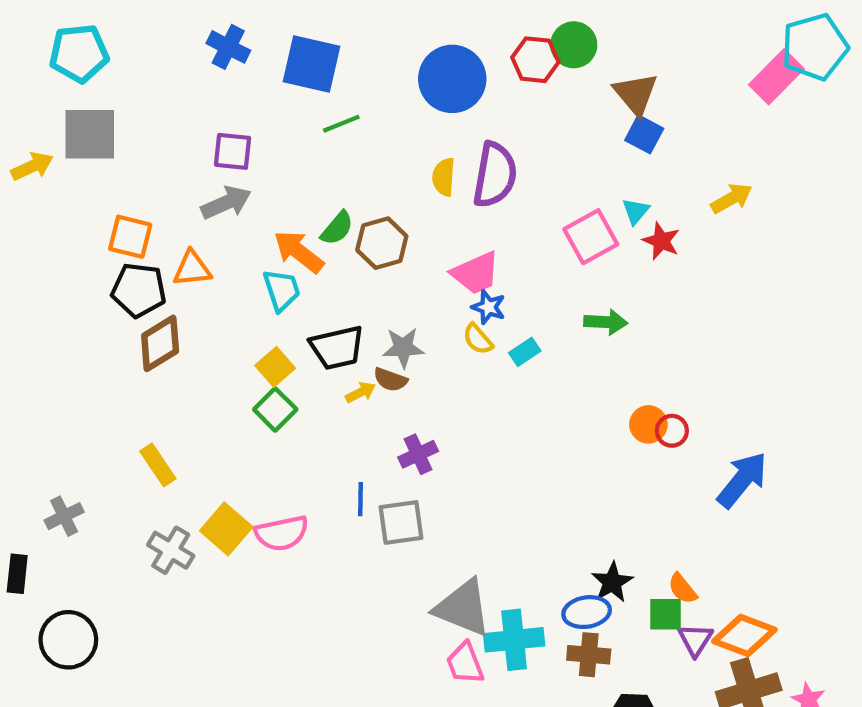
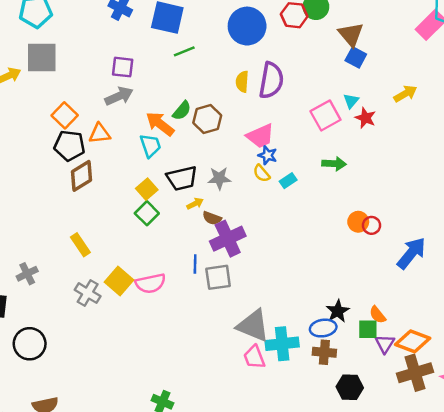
orange square: (130, 237) -> (65, 115), turned 30
brown semicircle: (390, 380) -> (212, 218), moved
purple cross: (418, 454) -> (228, 239), size x1.6

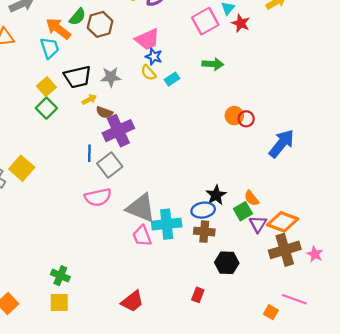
gray square: (218, 277) -> (110, 165), turned -30
pink semicircle: (150, 283) -> (98, 197), moved
green square: (368, 329) -> (243, 211), turned -30

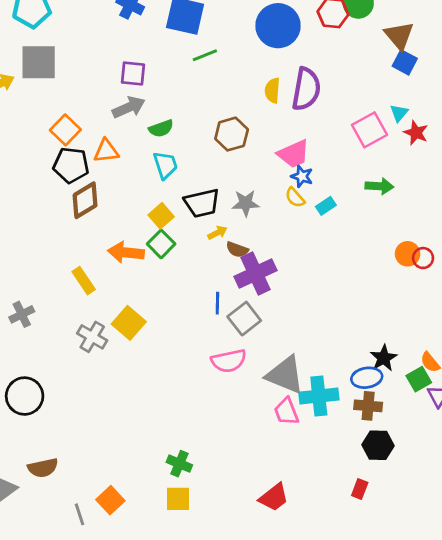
green semicircle: (78, 17) -> (161, 128), moved, turned 30
orange arrow: (58, 29) -> (126, 252), moved, turned -32
black hexagon: (227, 263) -> (378, 445), moved

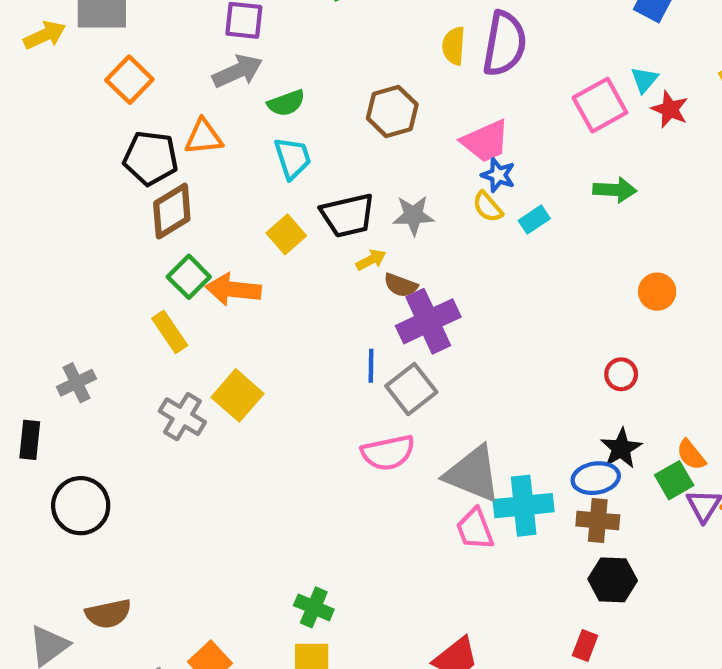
orange square: (65, 130) -> (129, 80), moved
green square: (161, 244) -> (189, 277), moved
red circle: (423, 258) -> (621, 374), moved

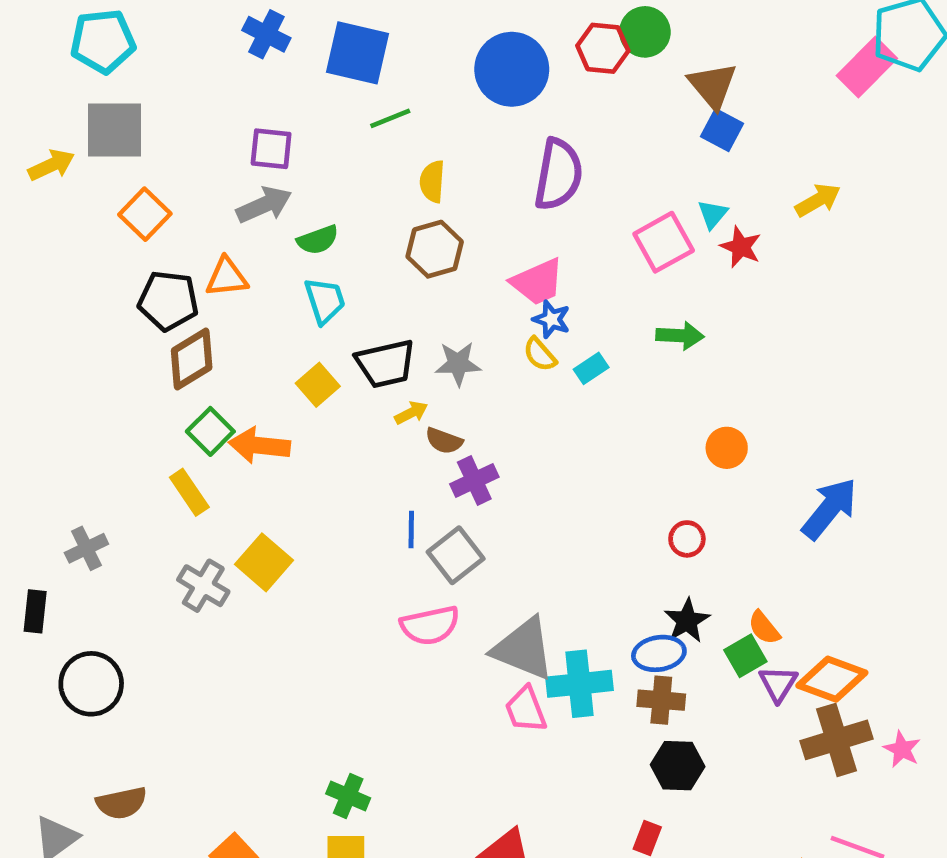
yellow semicircle: (454, 46) -> (432, 181), moved
purple cross: (428, 321) -> (474, 481), size x0.7

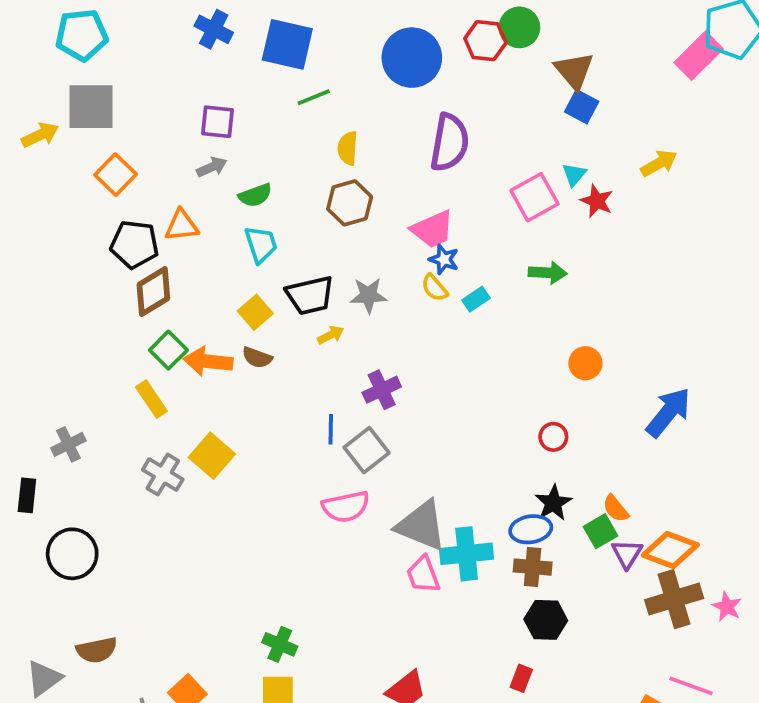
gray arrow: (264, 205) -> (212, 167), size x0.7
brown semicircle: (444, 441) -> (257, 358), moved

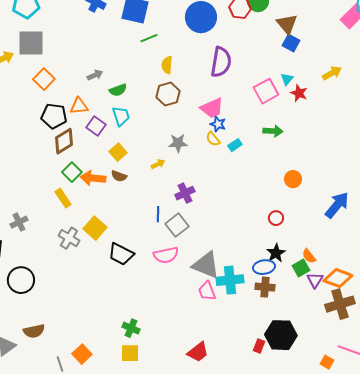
purple square: (217, 122) -> (96, 126), moved, turned 30
black trapezoid: (310, 295) -> (121, 254), moved, turned 40
black hexagon: (546, 620) -> (281, 335), moved, size x1.4

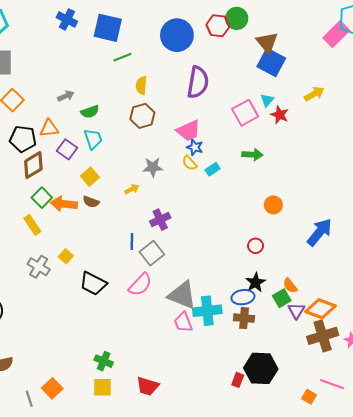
blue square: (291, 43) -> (271, 62), size x1.5
yellow square: (95, 228) -> (66, 256), size x0.6
pink semicircle: (166, 255) -> (140, 285), turned -35
red trapezoid: (198, 352) -> (148, 386), moved, turned 55

